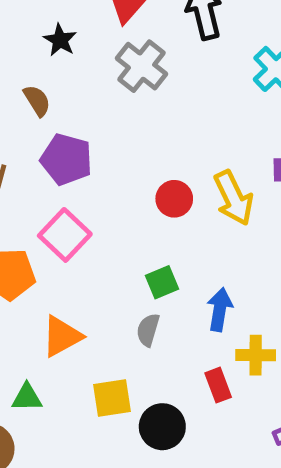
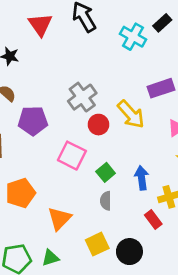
gray cross: (142, 66) -> (82, 97), moved, turned 32
pink square: (65, 235) -> (72, 156), moved

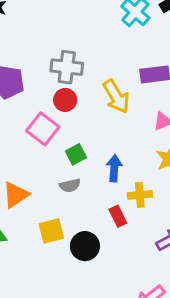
gray cross: (82, 97) -> (67, 67), turned 32
red circle: (99, 125) -> (65, 100), moved
gray semicircle: (106, 201) -> (70, 186), turned -114

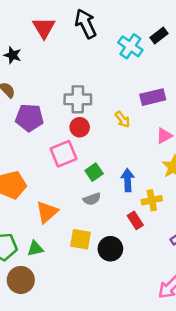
yellow arrow: (116, 96) -> (122, 119), size x0.6
pink square: (43, 129) -> (64, 154), turned 36
yellow square: (51, 231) -> (81, 239), turned 30

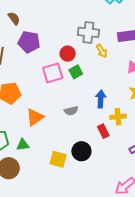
gray cross: (78, 99) -> (88, 32), moved
green square: (94, 172) -> (76, 72), moved
yellow square: (81, 239) -> (58, 159), moved

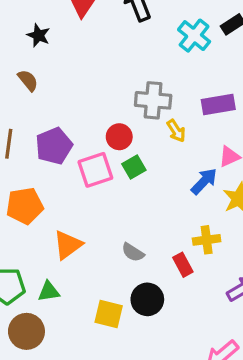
purple pentagon: (29, 42) -> (54, 146), moved, turned -30
blue arrow: (101, 99) -> (204, 181), moved, turned 42
gray semicircle: (71, 111) -> (133, 252), moved, turned 48

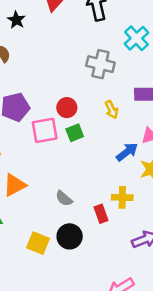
gray cross: (153, 100) -> (100, 64), moved

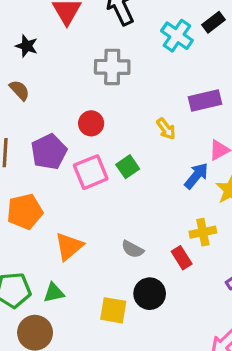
gray cross: (100, 64) -> (112, 67), moved
red circle: (67, 108) -> (91, 123), moved

